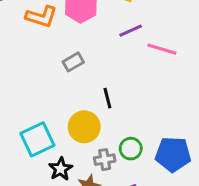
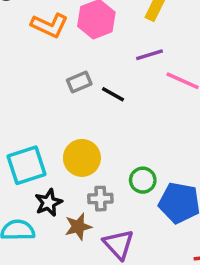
black line: (107, 98) -> (113, 94), moved, turned -54
green circle: (131, 149) -> (143, 180), moved

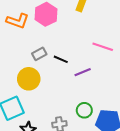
purple line: (150, 55) -> (83, 72), moved
yellow circle: (82, 158) -> (29, 79), moved

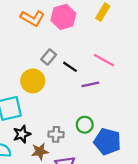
pink line: (103, 47) -> (104, 60), moved
gray rectangle: (39, 54) -> (49, 57), turned -32

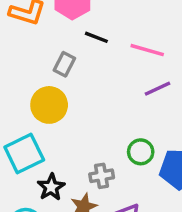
black line: (70, 67) -> (96, 37), moved
purple line: (90, 84) -> (157, 89), moved

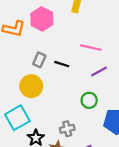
black line: (96, 37) -> (62, 64), moved
green circle: (141, 152) -> (89, 100), moved

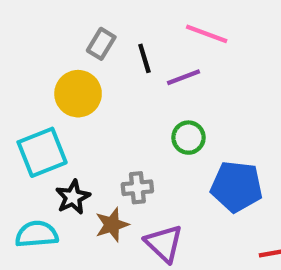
black line: (62, 64) -> (144, 58), turned 48
purple line: (99, 72) -> (183, 77), moved

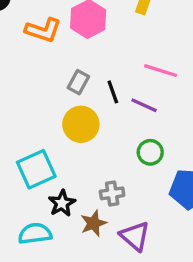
purple line: (183, 77) -> (144, 105), turned 48
yellow circle: (78, 94) -> (81, 124), moved

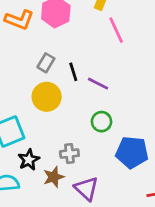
pink line: (161, 71) -> (116, 30), moved, turned 45

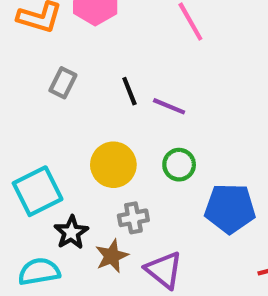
gray rectangle: (46, 63) -> (63, 83), moved
yellow circle: (47, 97) -> (113, 165), moved

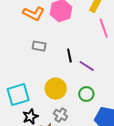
gray rectangle: (63, 83) -> (39, 46), turned 64
gray cross: (133, 218) -> (61, 115), turned 32

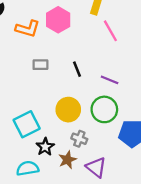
purple line: (87, 66) -> (110, 80), moved
green circle: (86, 94) -> (104, 109), size x1.5

